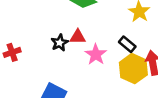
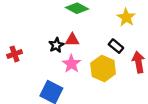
pink star: (96, 54) -> (71, 64), moved
yellow hexagon: (133, 69) -> (103, 68), moved

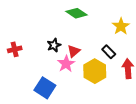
red triangle: (72, 40) -> (74, 51), moved, turned -48

